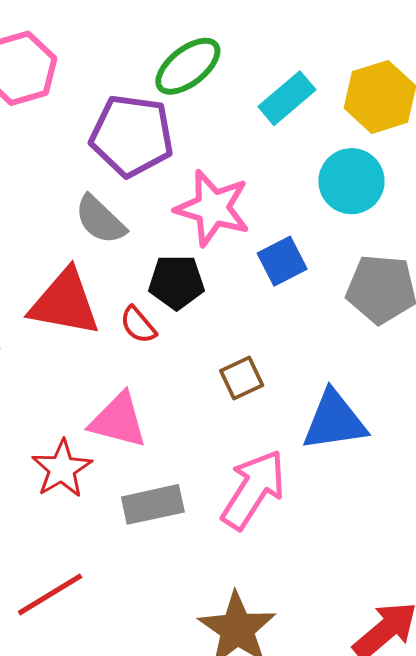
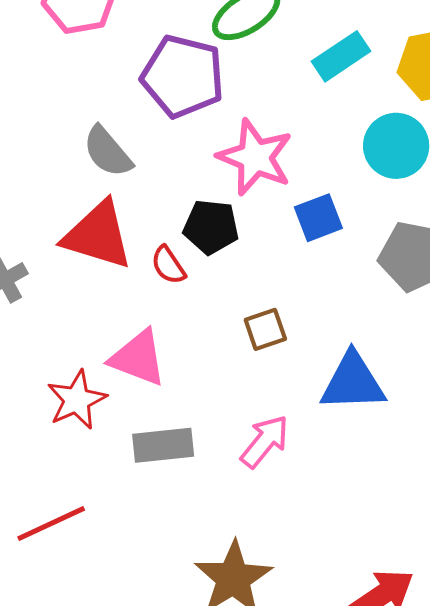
gray semicircle: (100, 220) -> (107, 152), moved
pink arrow: (253, 489) -> (265, 441), size x0.7

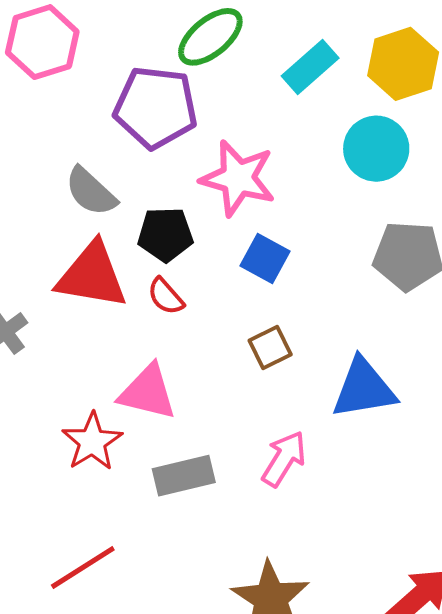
blue square: (318, 218) -> (265, 258), moved, turned -33
black pentagon: (211, 227) -> (165, 234), moved

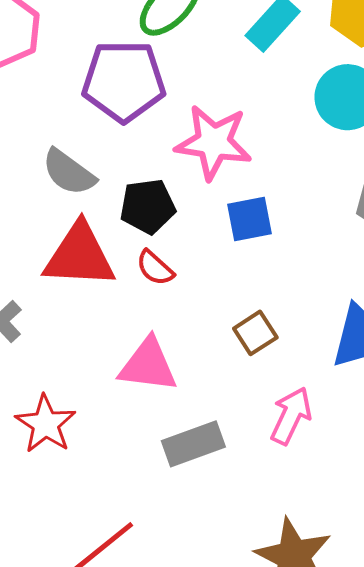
blue square: (265, 258) -> (250, 219), turned -33
brown square: (270, 347) -> (255, 333), moved
red star: (92, 442) -> (46, 424), moved

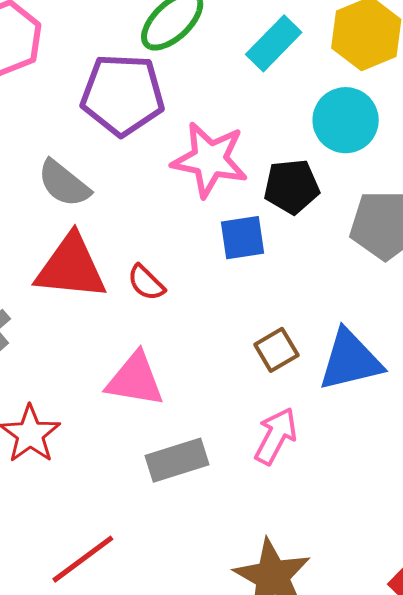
black pentagon: (148, 206) -> (292, 187), moved
brown square: (255, 333) -> (276, 350), moved

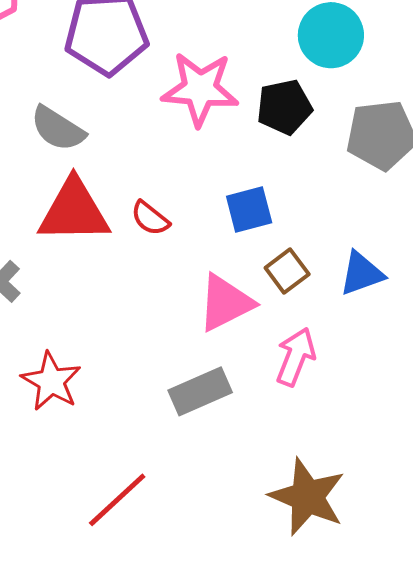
blue square: (243, 238) -> (249, 209), moved
blue triangle: (350, 360) -> (362, 273), size x0.7
pink triangle: (135, 380) -> (226, 303), moved, turned -30

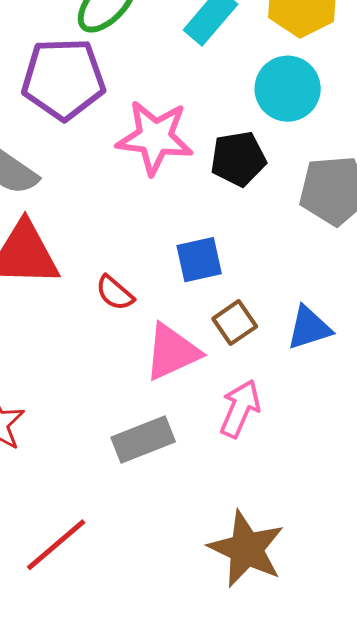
red semicircle: (150, 218) -> (115, 293), moved

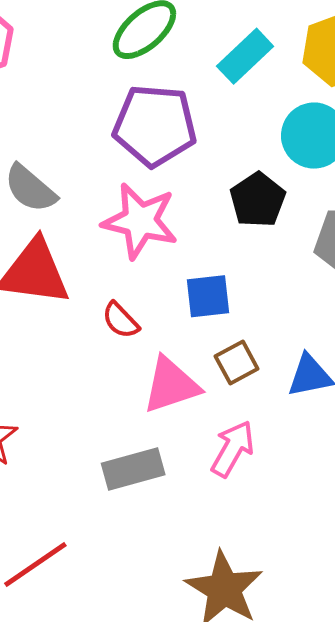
purple pentagon: (63, 79) -> (155, 125), moved
pink star: (155, 137) -> (140, 221), moved
black pentagon: (238, 159) -> (258, 200), turned -30

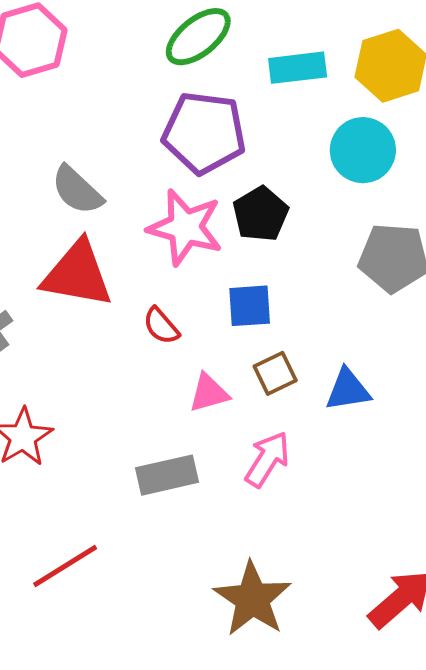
cyan rectangle: (245, 56) -> (298, 68), turned 34
black pentagon: (258, 200) -> (261, 214), moved
pink triangle: (171, 385) -> (209, 393), size x0.7

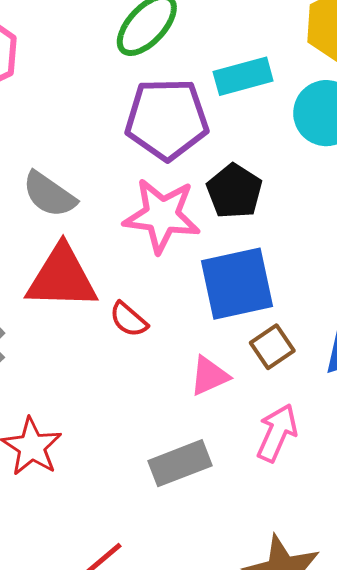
cyan rectangle: (298, 68) -> (243, 76), moved
blue square: (250, 306) -> (237, 284), size x1.6
red semicircle: (161, 326) -> (129, 320), moved

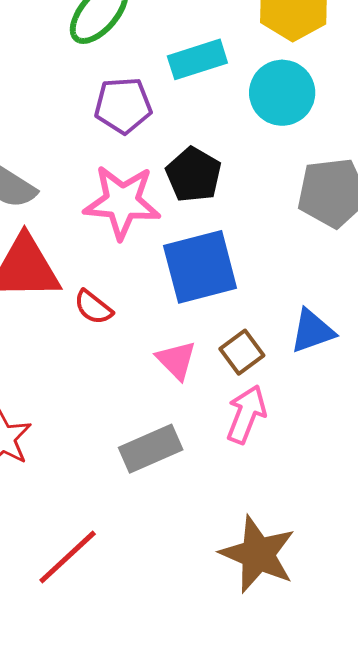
purple pentagon: (167, 119) -> (123, 105), size x0.7
brown square: (272, 347) -> (242, 352), moved
pink triangle: (209, 376) -> (176, 360), turned -48

